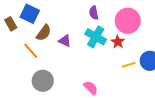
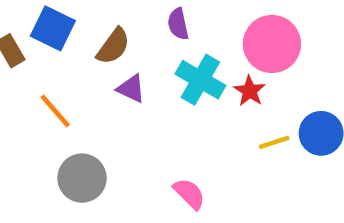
purple semicircle: (94, 13) -> (178, 24), moved
brown semicircle: (44, 33) -> (113, 46), moved

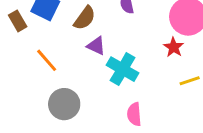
cyan cross: (200, 80) -> (123, 69), moved
pink semicircle: (189, 194) -> (134, 114), turned -140

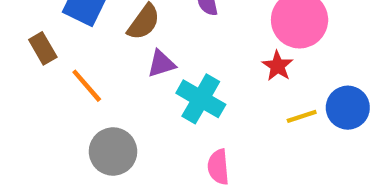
brown rectangle: (18, 21) -> (43, 48), moved
purple triangle: (96, 46) -> (161, 64), turned -42

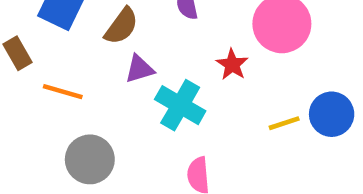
red star: (278, 66) -> (232, 64), moved
orange line: (87, 86) -> (63, 92), turned -33

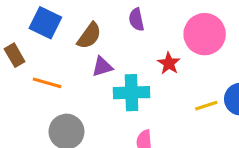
cyan cross: (180, 105) -> (131, 93), turned -32

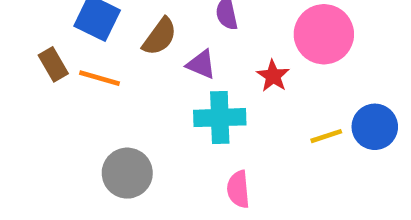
purple triangle: (102, 67) -> (201, 64), moved, turned 40
orange line: (47, 83) -> (99, 78), moved

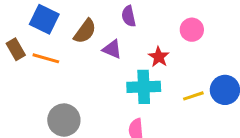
pink circle: (324, 34) -> (192, 30), size x0.6
cyan cross: (220, 118) -> (144, 87), moved

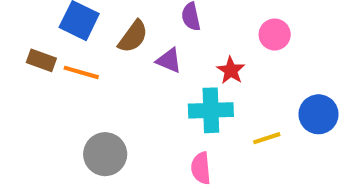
brown rectangle: (16, 49) -> (41, 60), turned -40
yellow line: (193, 96) -> (267, 138), moved

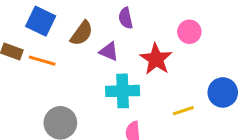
red star: (231, 70) -> (156, 59), size x1.5
cyan cross: (211, 110) -> (123, 91), moved

